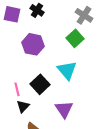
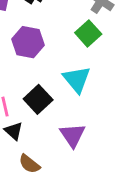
black triangle: (23, 106) -> (14, 131), turned -32

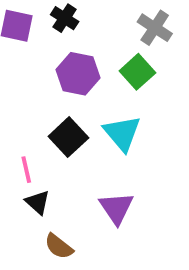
purple hexagon: (28, 42) -> (78, 74), moved
black square: (38, 99) -> (68, 137), moved

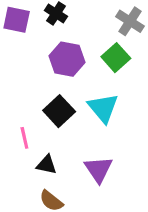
black triangle: (38, 202) -> (46, 165), moved, turned -30

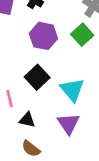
cyan triangle: (103, 108) -> (72, 90), moved

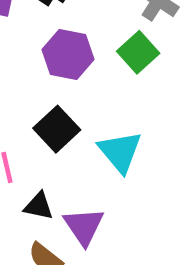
purple triangle: (68, 124) -> (84, 226), moved

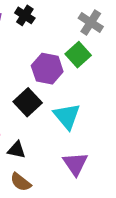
purple hexagon: (68, 54) -> (47, 69), moved
purple triangle: (84, 226) -> (75, 164), moved

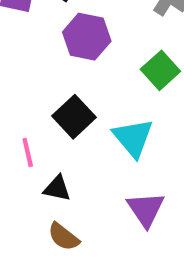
green square: (78, 55) -> (160, 70), moved
purple hexagon: (47, 69) -> (87, 37), moved

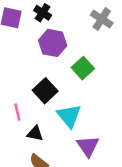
green square: (160, 70) -> (83, 68), moved
cyan triangle: (133, 138) -> (69, 116), moved

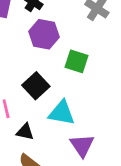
green square: (83, 68) -> (77, 61), turned -30
cyan triangle: (69, 116) -> (62, 113), turned -40

